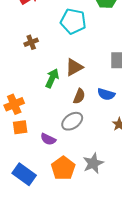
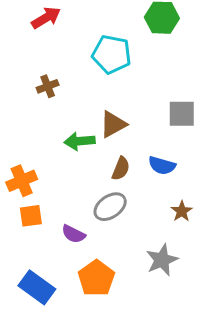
green arrow: (52, 78) -> (80, 141), turned -120
gray star: (93, 163) -> (162, 260), moved

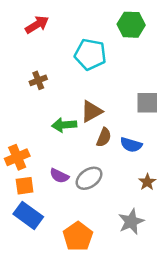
brown semicircle: (121, 169) -> (104, 137), moved
purple semicircle: (74, 234) -> (59, 176), moved
blue rectangle: (37, 287) -> (28, 215), moved

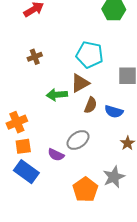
cyan pentagon: (90, 54) -> (90, 55), moved
purple semicircle: (59, 176) -> (56, 155), moved
orange pentagon: (78, 236) -> (85, 190), moved

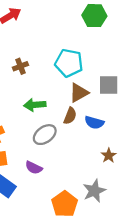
brown cross: (35, 57) -> (20, 66), moved
brown triangle: (80, 83) -> (79, 93), moved
gray ellipse: (78, 140) -> (45, 135), moved

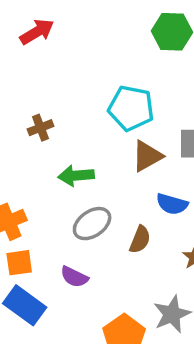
brown cross: (20, 66) -> (41, 128), moved
brown semicircle: (70, 116) -> (140, 240), moved

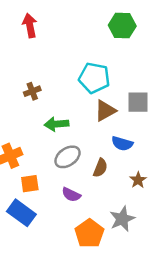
red arrow: (37, 32) -> (30, 26), turned -70
orange square: (19, 263) -> (30, 184), moved
purple semicircle: (74, 277) -> (71, 195), moved

